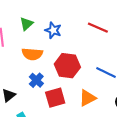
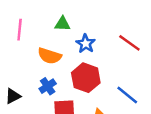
green triangle: (26, 24) -> (63, 24), moved, turned 32
blue star: (53, 30) -> (86, 44), moved

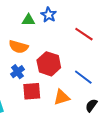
blue star: (86, 44) -> (49, 15), moved

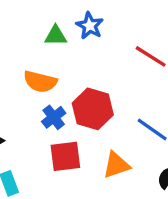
blue cross: (18, 72) -> (54, 117), moved

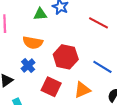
blue cross: (54, 117) -> (28, 66), moved
red square: (65, 156) -> (51, 87), turned 36

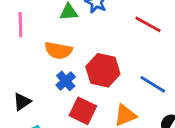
blue cross: (28, 66) -> (66, 81), moved

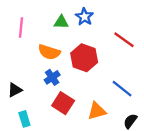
red hexagon: (103, 70) -> (84, 58), moved

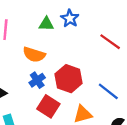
red hexagon: (84, 58) -> (69, 79), moved

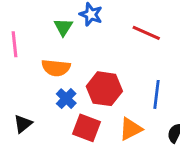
green triangle: (46, 24) -> (63, 27), turned -49
blue line: (108, 91) -> (157, 94), turned 70

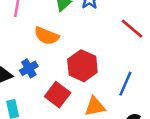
blue cross: (66, 99) -> (29, 68), moved

